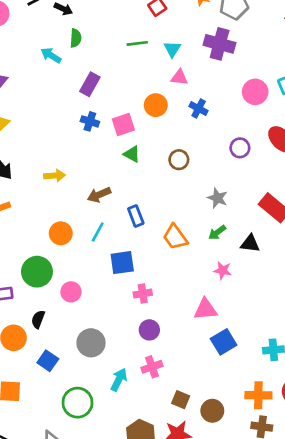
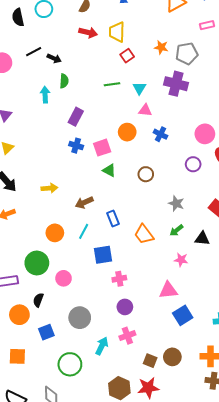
cyan arrow: (51, 55) -> (45, 95), turned 56
pink circle: (255, 92) -> (205, 134), moved
blue square: (48, 361) -> (46, 332), turned 35
brown circle: (212, 411) -> (172, 357), moved

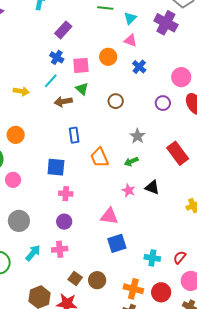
brown arrow: (84, 202) -> (63, 102), moved
cyan line: (84, 231) -> (51, 81), moved
black triangle: (202, 239) -> (152, 187), moved

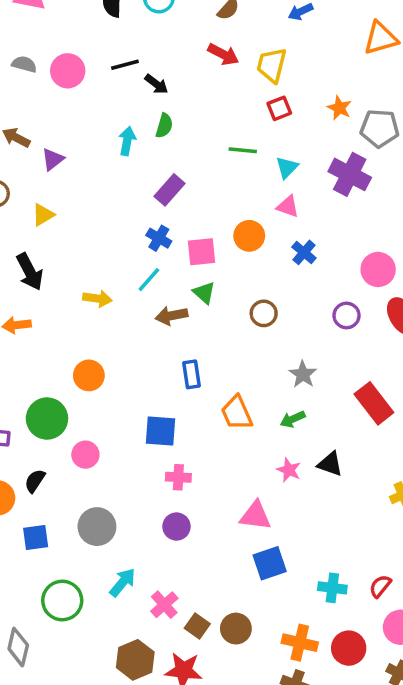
pink cross: (60, 249) -> (164, 605), moved, turned -35

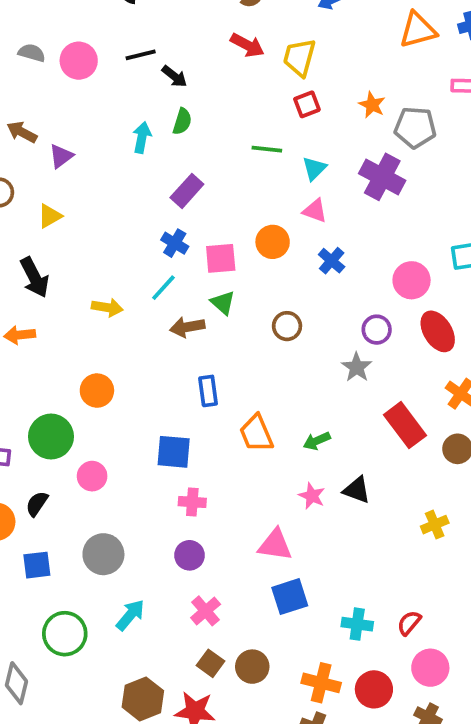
gray star: (303, 374) -> (357, 367), moved
pink cross: (164, 605) -> (206, 611), moved

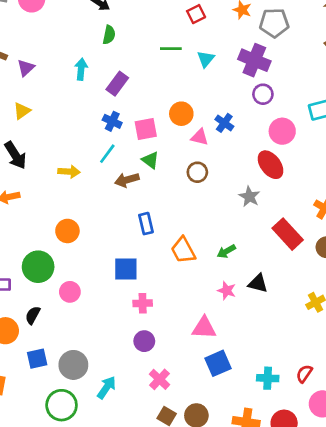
cyan arrow: (142, 137) -> (81, 69), moved
pink triangle: (315, 211) -> (200, 137), moved
purple circle: (377, 330) -> (263, 94), moved
red ellipse: (438, 331) -> (271, 165), moved
gray circle: (103, 554) -> (73, 365), moved

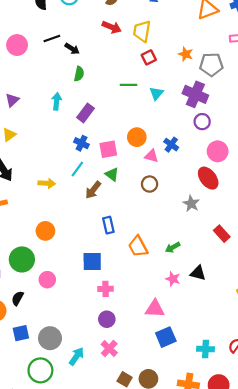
brown arrow: (127, 180) -> (93, 190), turned -36
red rectangle: (288, 234) -> (222, 234), size x0.7
pink cross: (159, 379) -> (109, 349), moved

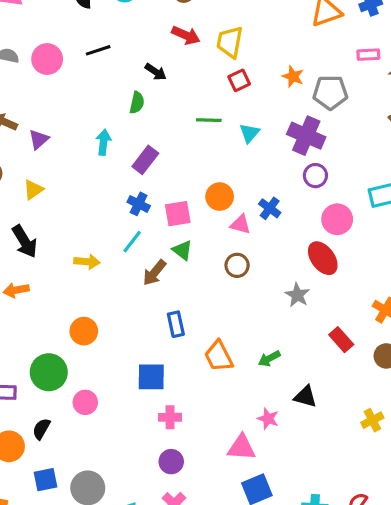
black arrow: (72, 49) -> (156, 72), moved
pink star: (173, 279) -> (268, 419), moved

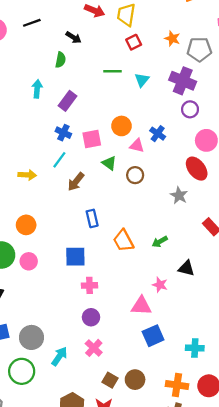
green triangle: (182, 250) -> (109, 163), moved
pink circle: (85, 402) -> (29, 261), moved

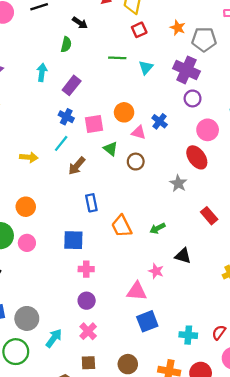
brown square: (110, 380) -> (88, 363), moved, turned -35

